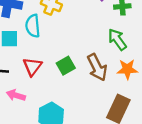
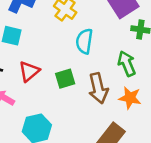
cyan semicircle: (33, 26) -> (84, 41), moved

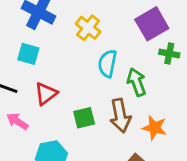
green arrow: (127, 64) -> (137, 82), moved
green square: (65, 79) -> (84, 118), moved

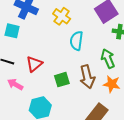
cyan square: (28, 54) -> (12, 31), moved
green arrow: (137, 82) -> (108, 59), moved

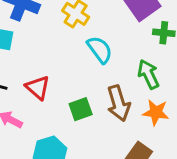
cyan semicircle: (76, 41) -> (100, 50), turned 138
red triangle: (34, 64) -> (38, 88), turned -36

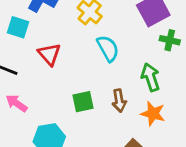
red triangle: (38, 88) -> (49, 54), moved
brown arrow: (118, 103) -> (119, 101), size x0.7

